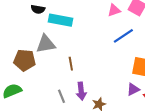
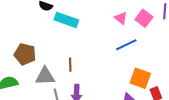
pink triangle: (114, 10) -> (121, 18), turned 48
gray triangle: (46, 44) -> (45, 76), moved

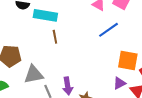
brown line: (70, 65) -> (55, 37), moved

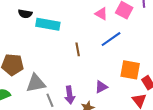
brown line: (55, 37) -> (78, 49), moved
purple triangle: (119, 83) -> (101, 87), moved

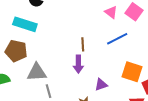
cyan rectangle: (48, 24) -> (25, 24), moved
purple arrow: (70, 95) -> (78, 64), moved

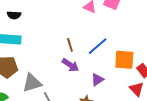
blue line: (117, 39) -> (98, 46), moved
purple arrow: (78, 64) -> (70, 65), turned -42

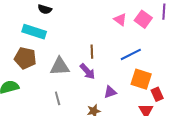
blue line: (98, 46) -> (131, 54), moved
gray triangle: (32, 83) -> (60, 66), moved

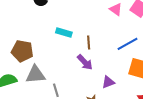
cyan rectangle: (34, 32) -> (64, 33), moved, size x0.7
gray triangle: (60, 66) -> (35, 74), moved

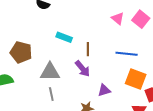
blue line: (128, 44) -> (127, 54), turned 30
gray triangle: (35, 74) -> (50, 72), moved

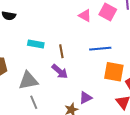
purple triangle: (104, 90) -> (86, 98), moved

